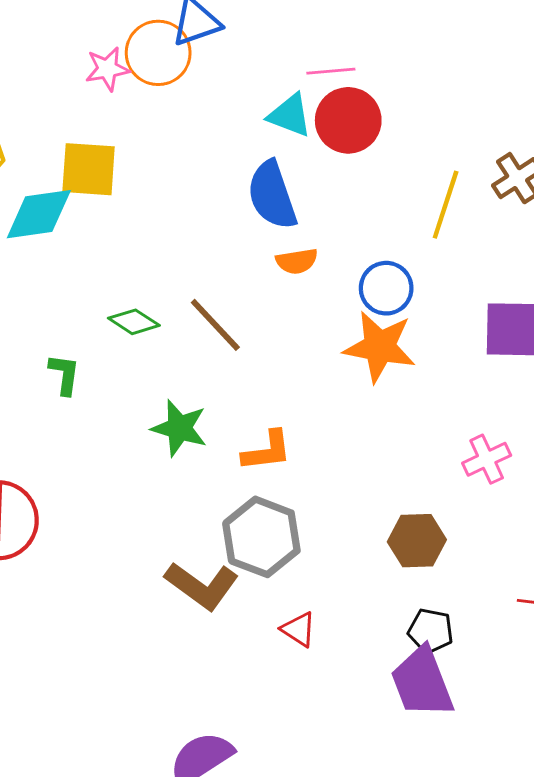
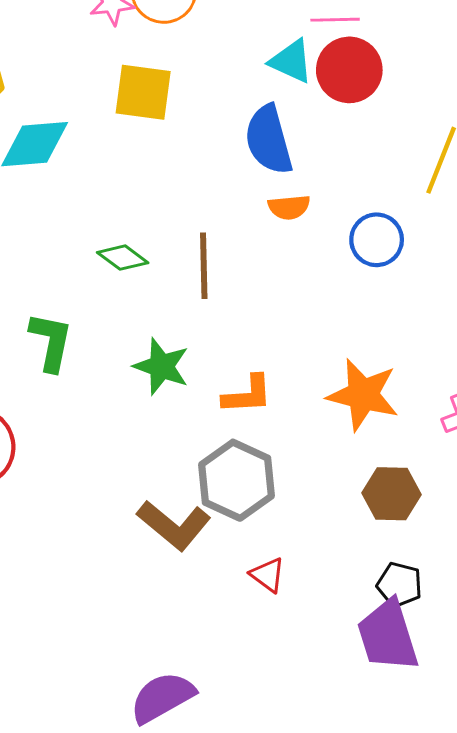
yellow square: (89, 169) -> (143, 92), moved
brown line: (215, 325) -> (204, 266), turned 38
orange star: (380, 347) -> (363, 395), moved
green L-shape: (64, 374) -> (51, 342), moved, size x1.4

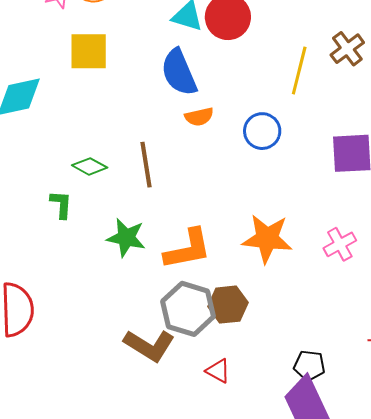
green L-shape: (51, 342) -> (61, 204), moved, size x0.7
orange L-shape: (247, 395) -> (188, 249), size x1.4
brown hexagon: (391, 494) -> (228, 305), moved

